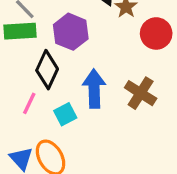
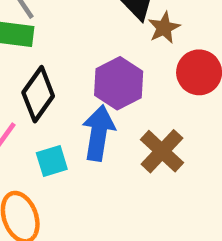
purple hexagon: (71, 32) -> (119, 83), moved

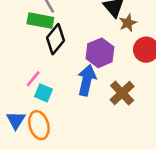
black diamond: (38, 94) -> (56, 39), moved
cyan square: (52, 161) -> (44, 93), moved, turned 36

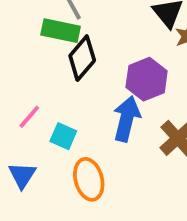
pink line: (33, 79) -> (29, 117), moved
orange ellipse: (39, 125) -> (89, 179), moved

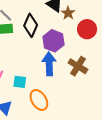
black diamond: (82, 58) -> (31, 25), moved

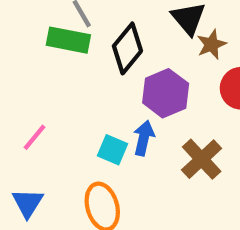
blue arrow: (49, 64) -> (144, 138), size x0.7
cyan square: (20, 82) -> (113, 150), moved

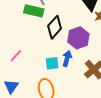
black diamond: (127, 48) -> (55, 27), moved
cyan square: (113, 150) -> (52, 63), turned -32

